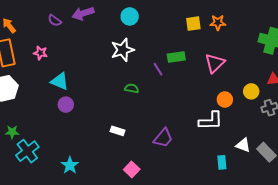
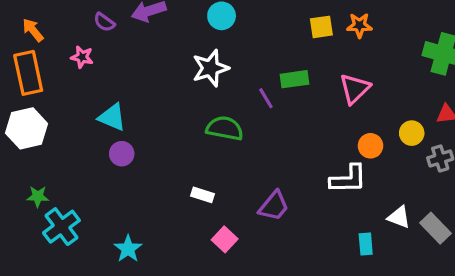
pink star: (40, 53) -> (82, 57), moved
green semicircle: (132, 88) -> (225, 128), size x1.6
pink square: (132, 169) -> (225, 239), moved

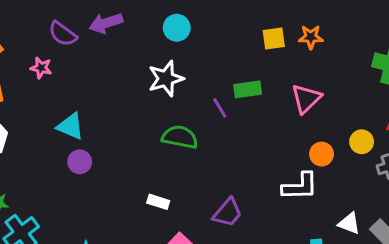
purple semicircle: (104, 22) -> (63, 34), size x1.4

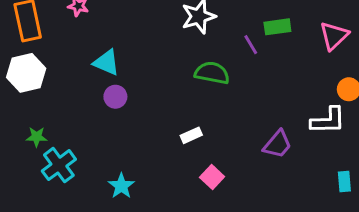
white rectangle: (158, 202) -> (191, 135), turned -42
purple trapezoid: (228, 213) -> (277, 144), moved

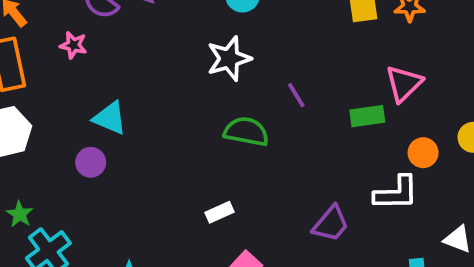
green rectangle: (277, 27) -> (367, 116), moved
purple circle: (115, 97) -> (91, 162), moved
green star: (37, 137) -> (20, 214), turned 30

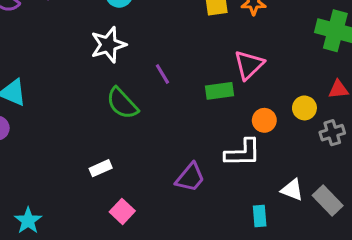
green semicircle: (246, 132) -> (122, 103), turned -144

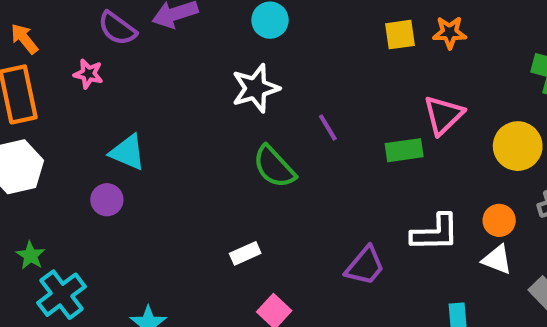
yellow circle: (304, 108) -> (518, 146), moved, size x1.5
orange circle: (264, 120) -> (499, 220), moved
white triangle: (292, 190) -> (497, 260), moved

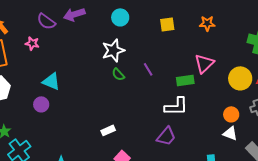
yellow square: (400, 35) -> (167, 24), moved
green semicircle: (274, 167) -> (118, 74), moved, size x0.6
white L-shape: (435, 233) -> (176, 106), moved

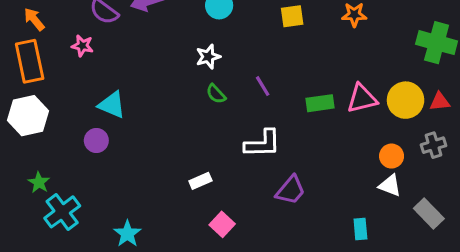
white star: (113, 50) -> (208, 57), size x0.7
pink triangle: (204, 63) -> (362, 99), moved, turned 30
white L-shape: (176, 106) -> (263, 144), moved

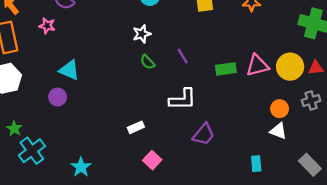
gray rectangle: (429, 214) -> (310, 165), moved

